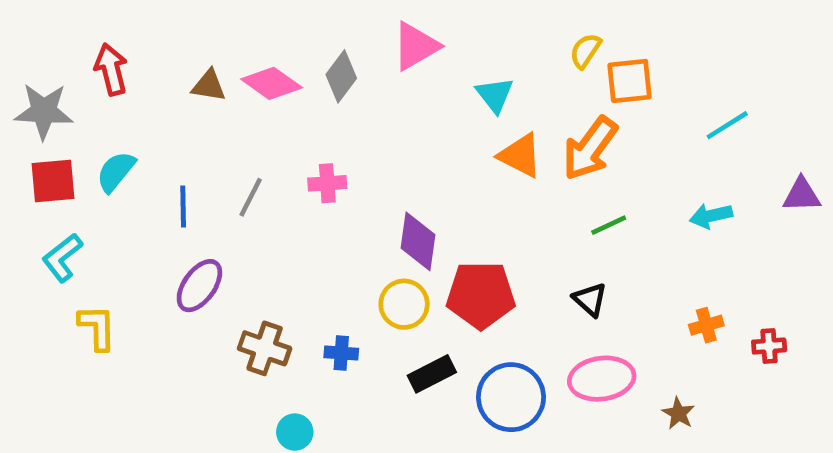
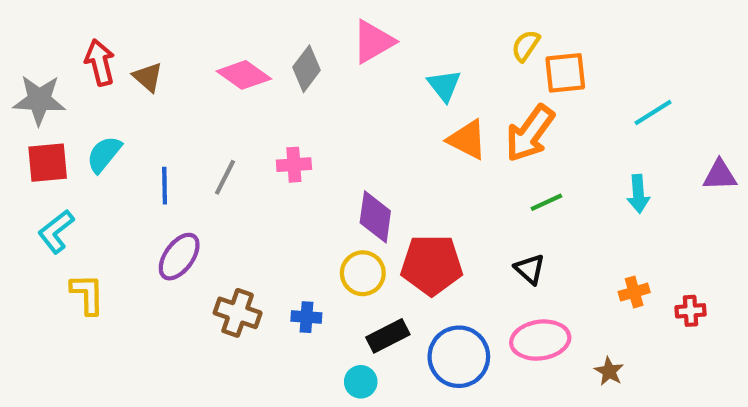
brown triangle: (209, 86) -> (148, 77), moved, turned 32
cyan arrow: (711, 216) -> (638, 194), turned -81
cyan circle: (295, 432) -> (361, 382), moved

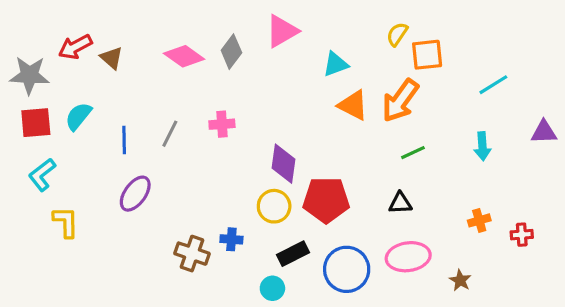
red arrow: (100, 62) -> (75, 47), turned -104
cyan triangle: (444, 85) -> (336, 64), turned 48
black triangle: (530, 269) -> (400, 203), turned -45
brown cross: (238, 313) -> (192, 254), moved

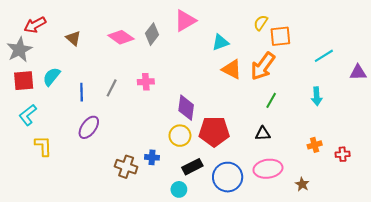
red arrow: (75, 47) -> (35, 25), moved
gray star: (29, 75) -> (19, 50), turned -30
purple triangle: (544, 132) -> (358, 72), moved
green line: (413, 153) -> (271, 100), turned -35

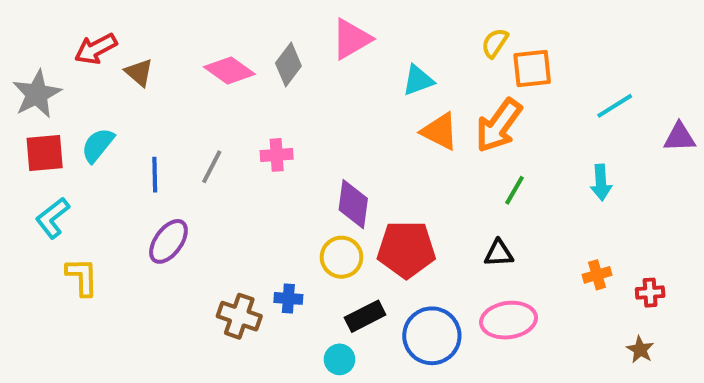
red arrow: (35, 25) -> (96, 49), moved
brown star: (302, 184) -> (640, 350), moved

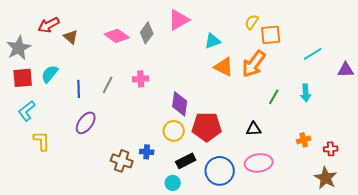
green line: (514, 190) -> (274, 97), moved
brown star: (640, 350) -> (326, 178), size x1.6

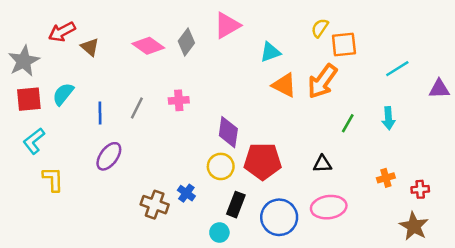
blue cross: (147, 152) -> (186, 193), turned 32
black rectangle: (186, 161) -> (236, 205), turned -42

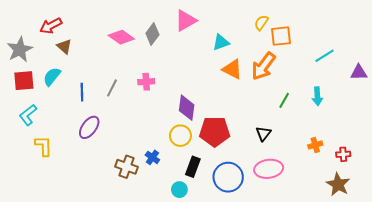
brown triangle: (90, 47) -> (64, 46), moved
black triangle: (322, 164) -> (263, 134), turned -49

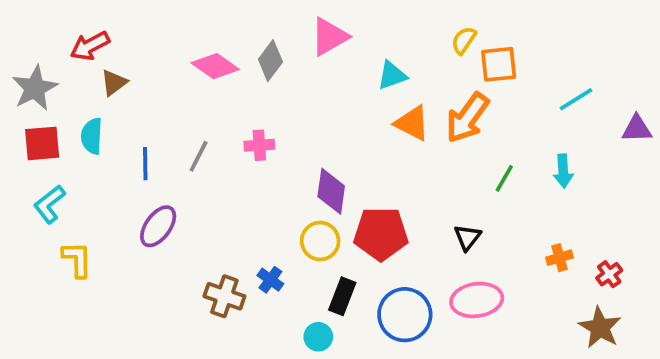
brown triangle: (64, 46) -> (114, 83), turned 42
cyan semicircle: (52, 77) -> (92, 136), turned -36
red cross: (343, 154) -> (609, 274), turned -32

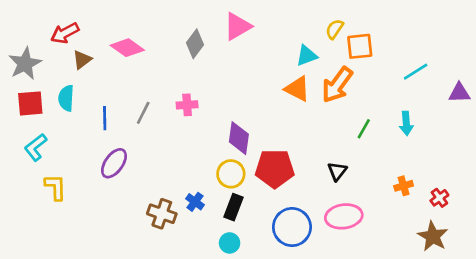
pink diamond: (215, 66) -> (127, 48), moved
cyan triangle: (392, 75) -> (307, 56), moved
black rectangle: (342, 296) -> (234, 207), moved

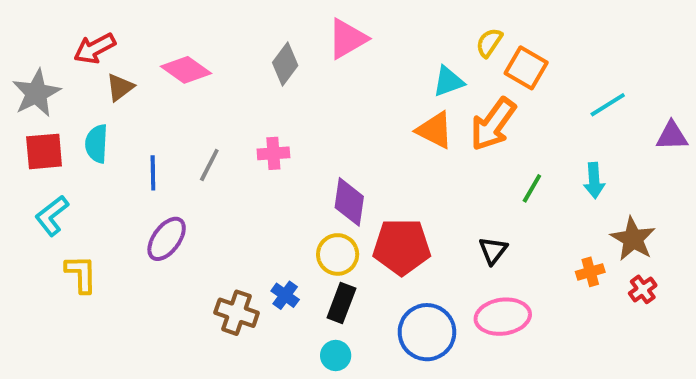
orange square: (360, 46) -> (526, 68), turned 36
brown star: (433, 236) -> (633, 239), moved

